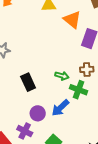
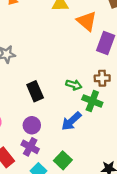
purple circle: (38, 113) -> (32, 125), moved

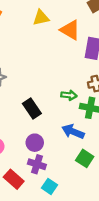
blue arrow: (71, 121) -> (73, 132), turned 75
green square: (63, 160) -> (85, 158), moved

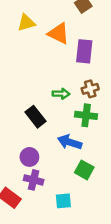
green arrow: (69, 95) -> (61, 94), moved
black rectangle: (32, 109) -> (36, 117), moved
cyan square: (50, 186) -> (63, 201), moved, turned -35

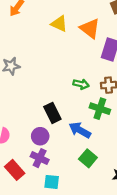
yellow triangle: (26, 23) -> (59, 24), moved, turned 30
black rectangle: (36, 117) -> (52, 113), moved
cyan square: (63, 201) -> (52, 182), moved

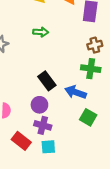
green arrow: (81, 84) -> (41, 32), moved
cyan square: (52, 182) -> (48, 147), moved

